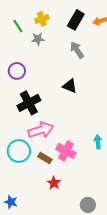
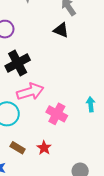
black triangle: (70, 86) -> (61, 30), moved
brown rectangle: (45, 158) -> (18, 148), moved

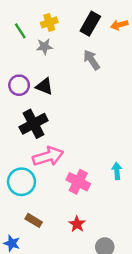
black triangle: (61, 30) -> (44, 86), moved
red star: (44, 148) -> (77, 224), moved

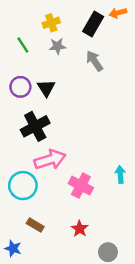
orange arrow: (119, 25) -> (118, 13), moved
green line: (20, 31) -> (23, 45), moved
gray star: (44, 47) -> (57, 46), moved
black triangle: (44, 86) -> (46, 88), turned 36

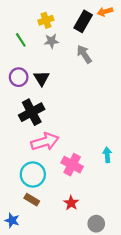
cyan circle: (23, 186) -> (33, 174), moved

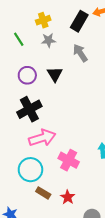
purple circle: (19, 77) -> (27, 75), moved
black triangle: (42, 78) -> (55, 74), moved
brown rectangle: (32, 200) -> (43, 193), moved

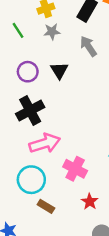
red star: (68, 197) -> (90, 202), moved

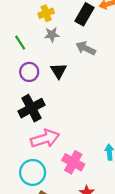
green line: (18, 30) -> (20, 43), moved
gray arrow: (88, 46) -> (86, 48), turned -30

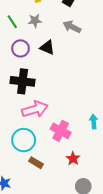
gray star: (52, 35) -> (35, 21), moved
black triangle: (59, 71) -> (47, 47), turned -35
black cross: (31, 108) -> (23, 81), turned 35

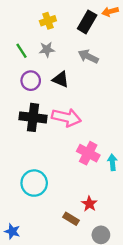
pink arrow: (35, 109) -> (66, 117), moved, turned 30
pink cross: (61, 131) -> (88, 153), moved
brown rectangle: (36, 163) -> (71, 219), moved

